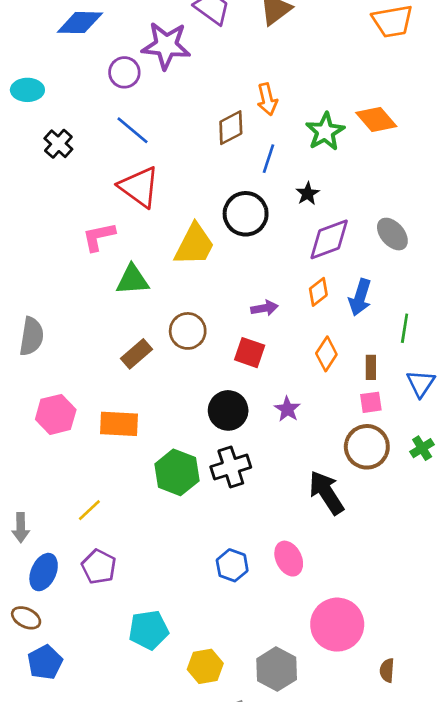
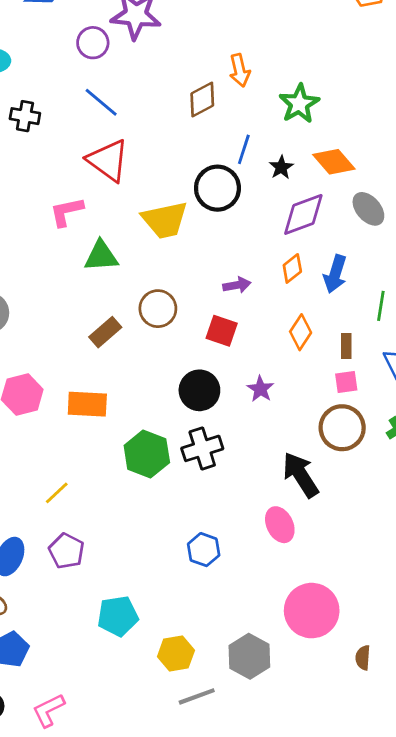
orange diamond: (376, 120) -> (334, 162), moved
black cross: (58, 144) -> (25, 116), turned -32
blue line: (269, 159) -> (244, 149), moved
yellow trapezoid: (194, 245) -> (165, 220), turned 51
pink ellipse: (289, 559) -> (280, 525), moved

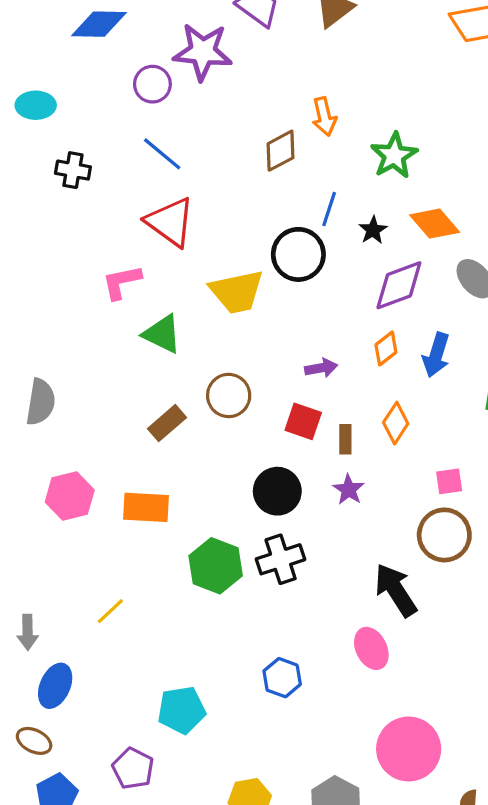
green triangle: (101, 256) -> (162, 334), turned 30
brown rectangle: (346, 346) -> (345, 439), moved
purple pentagon: (67, 551) -> (133, 768), moved
cyan pentagon: (118, 616) -> (182, 710), moved

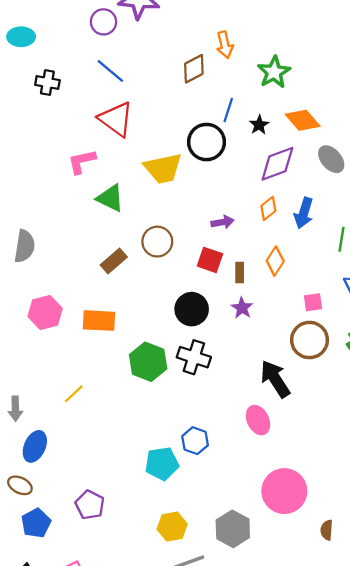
black cross: (281, 559) -> (194, 357), turned 36
cyan pentagon: (182, 710) -> (162, 464), moved

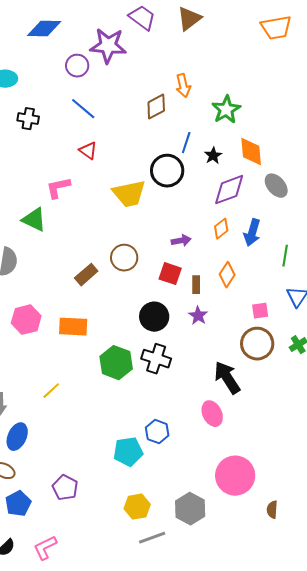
red triangle: (116, 119) -> (88, 151), size x0.6
orange diamond: (303, 120) -> (251, 152), turned 36
green triangle: (110, 198) -> (34, 220), moved

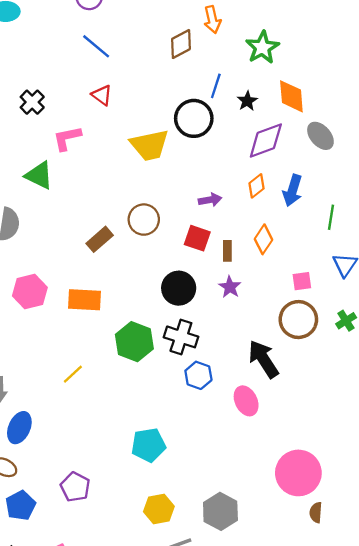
black cross: (28, 119) -> (32, 102), moved, turned 35
yellow line: (51, 391) -> (73, 374), moved
blue hexagon: (157, 432) -> (198, 375), moved
pink circle: (235, 476) -> (298, 473), moved

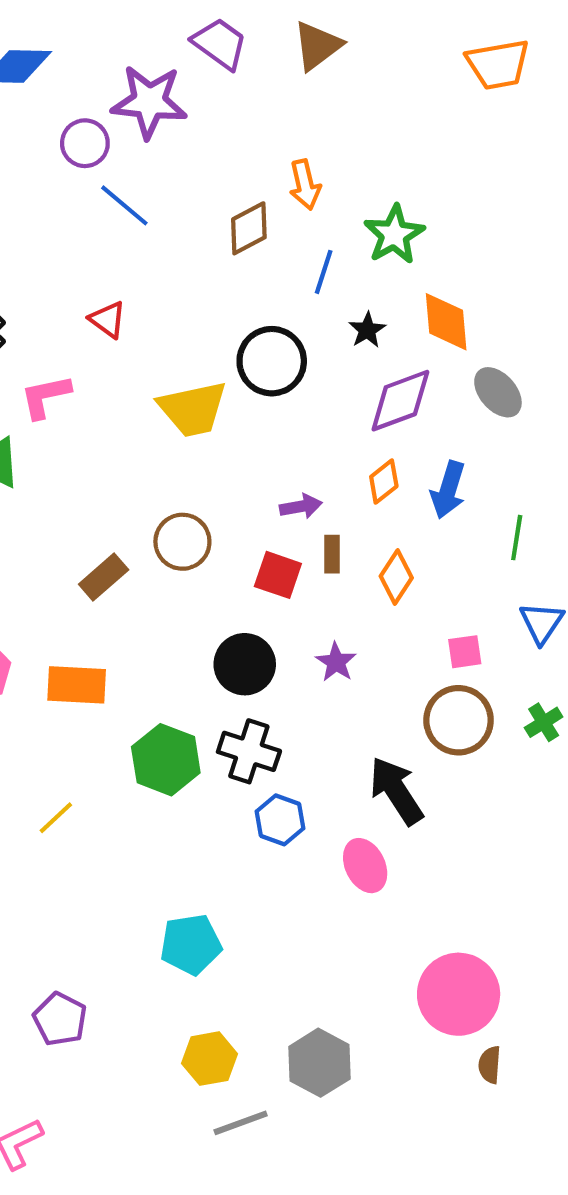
blue line: (96, 46) -> (124, 205), moved
blue line: (216, 86) -> (324, 272), moved
brown rectangle: (227, 251) -> (332, 554), moved

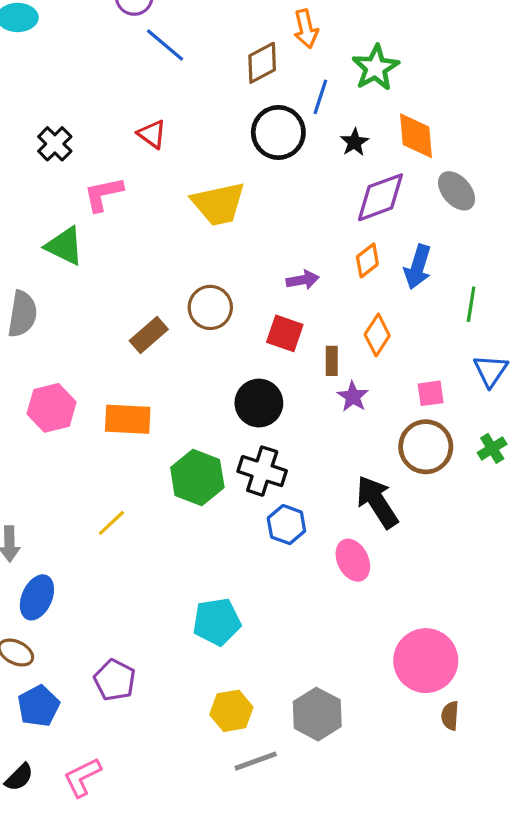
black circle: (272, 361) -> (278, 132), moved
brown rectangle: (332, 554) -> (332, 361), moved
purple star: (336, 662) -> (353, 397), moved

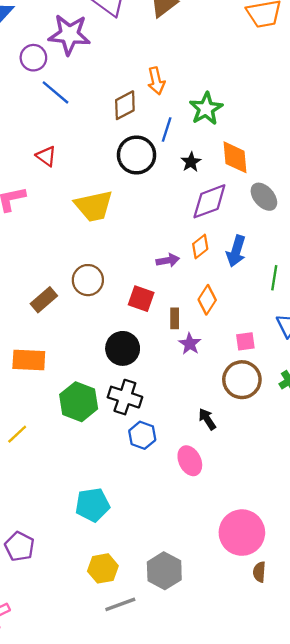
purple arrow: (303, 280) -> (168, 260), moved
black arrow: (377, 502) -> (207, 419), size x0.6

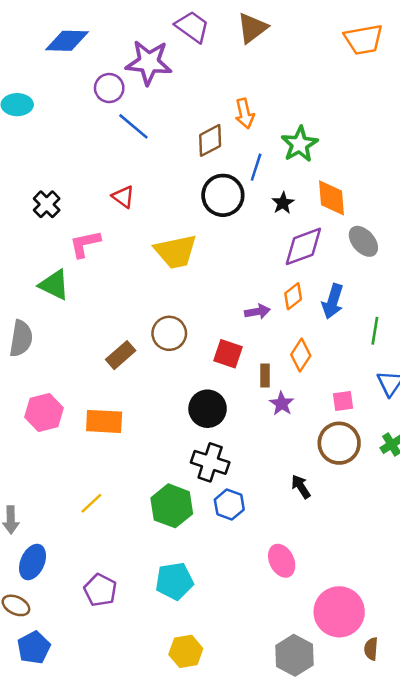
green hexagon: (79, 402) -> (172, 506), moved
pink ellipse: (190, 461) -> (282, 561), moved
purple pentagon: (20, 546) -> (100, 590), moved
gray hexagon: (164, 571) -> (294, 655), moved
brown semicircle: (259, 572) -> (371, 649), moved

